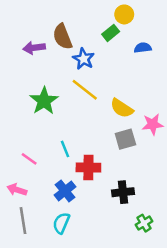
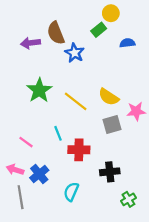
yellow line: (85, 90) -> (76, 101), moved
blue cross: (65, 191) -> (39, 174), moved
cyan semicircle: (61, 223) -> (71, 192), moved

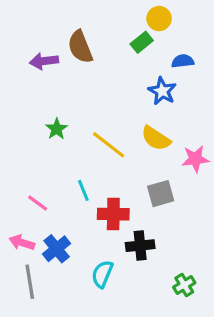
blue star: (74, 53) -> (162, 91), moved
green star: (39, 90) -> (57, 129), size x0.6
gray square: (112, 124) -> (161, 194), moved
black cross: (110, 172) -> (140, 246), moved

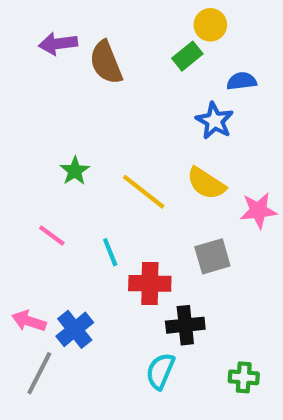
purple arrow: (44, 61) -> (58, 44), moved
pink line: (38, 203) -> (52, 236), moved
cyan semicircle: (102, 274) -> (160, 371), moved
gray line: (30, 282) -> (39, 373), turned 36
green cross: (184, 285) -> (244, 377), turned 35

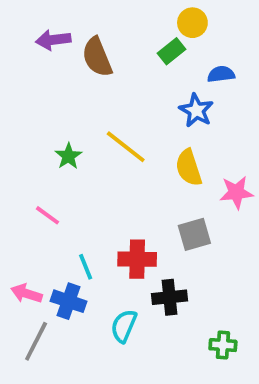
yellow semicircle: (206, 183) -> (189, 168), turned 39
yellow line: (144, 192) -> (126, 147), moved
cyan line: (110, 252) -> (86, 267), moved
blue cross: (75, 329) -> (68, 301), turned -32
cyan semicircle: (160, 371) -> (124, 326), moved

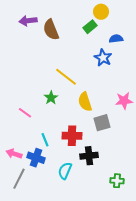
green star: (68, 156) -> (51, 98), moved
yellow semicircle: (189, 168) -> (85, 102), moved

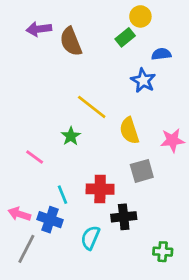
yellow semicircle: (85, 102) -> (129, 131), moved

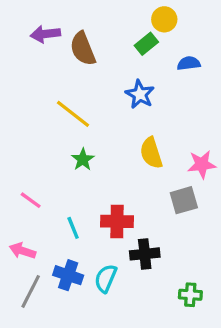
blue star: (143, 80) -> (140, 94), moved
yellow line: (92, 107) -> (73, 114), moved
pink line: (35, 157) -> (31, 200), moved
gray square: (142, 171) -> (184, 200), moved
blue cross: (50, 220) -> (68, 275), moved

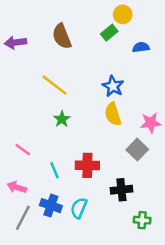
purple arrow: (45, 34) -> (16, 42), moved
blue star: (140, 94) -> (113, 86), moved
gray square: (184, 200) -> (137, 150), turned -30
black cross: (145, 254) -> (121, 190), moved

